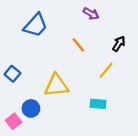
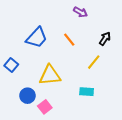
blue trapezoid: (36, 25) -> (37, 38), moved
pink square: (14, 121) -> (45, 107), moved

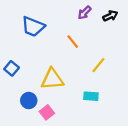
purple arrow: (80, 12) -> (84, 13), turned 104
blue trapezoid: (37, 38) -> (33, 27), moved, turned 70
black arrow: (105, 39) -> (110, 16), moved, turned 32

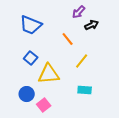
black arrow: (110, 16) -> (92, 25), moved
yellow line: (98, 65) -> (82, 61), moved
blue square: (12, 68) -> (31, 58), moved

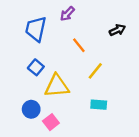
purple arrow: (79, 12) -> (67, 14), moved
blue trapezoid: (31, 25) -> (36, 29), turned 80
black arrow: (92, 25) -> (117, 30), moved

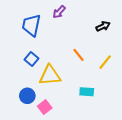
orange line: (79, 45) -> (79, 55), moved
yellow line: (95, 71) -> (105, 62), moved

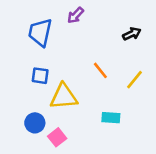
blue square: (31, 59) -> (40, 76), turned -32

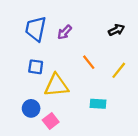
purple arrow: (76, 15) -> (64, 32), moved

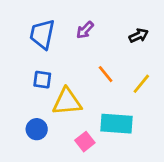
purple arrow: (64, 32) -> (85, 30), moved
cyan rectangle: (98, 104) -> (117, 124), size x1.6
pink square: (51, 121) -> (85, 142), moved

